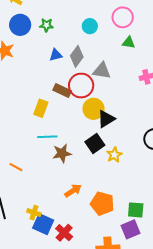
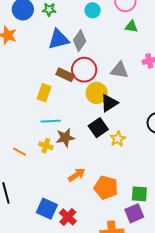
blue triangle: (56, 55) -> (59, 39), size x1.6
gray triangle: (102, 71) -> (119, 70), moved
yellow cross: (34, 213) -> (46, 146), moved

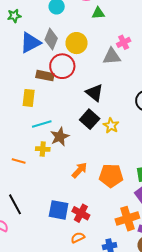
gray triangle: (119, 70) -> (112, 56), moved
yellow circle: (97, 93) -> (77, 43), moved
black triangle: (109, 103) -> (94, 93), turned -36

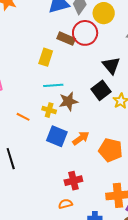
blue square: (59, 210) -> (57, 136), moved
red cross: (81, 213) -> (73, 181), turned 36

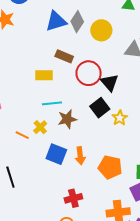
red circle: (85, 33) -> (89, 73), moved
yellow rectangle: (46, 57) -> (44, 75), turned 72
yellow cross: (49, 110) -> (40, 127), moved, turned 32
orange arrow: (81, 138) -> (80, 156), turned 120

